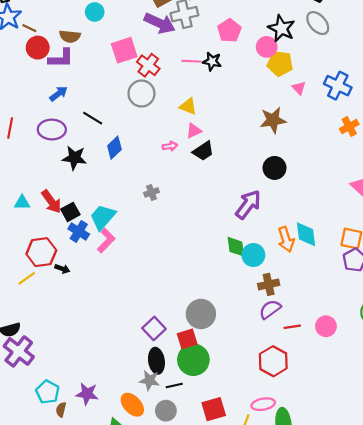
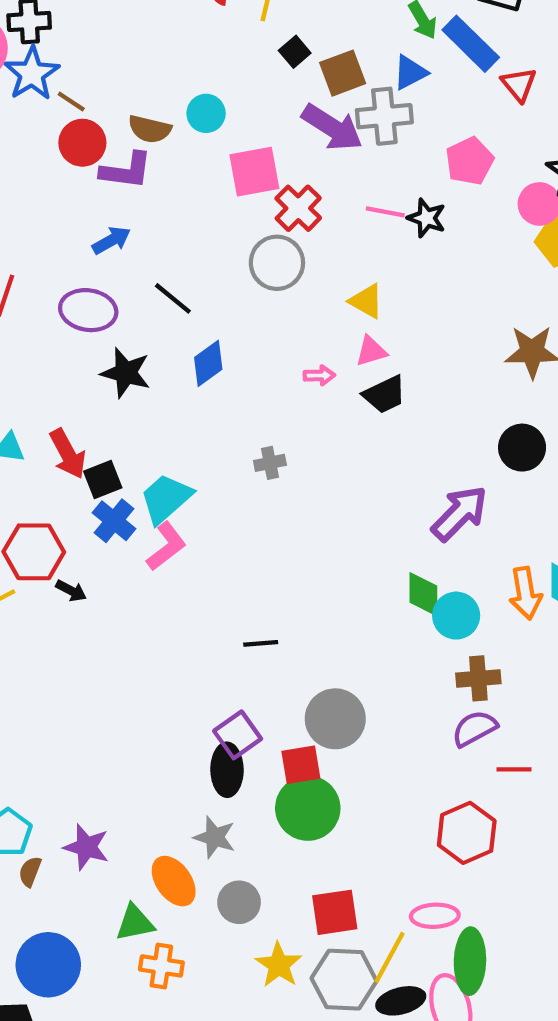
cyan circle: (95, 12) -> (206, 113), moved
black ellipse: (156, 361) -> (227, 770), moved
black line: (174, 385) -> (261, 643), moved

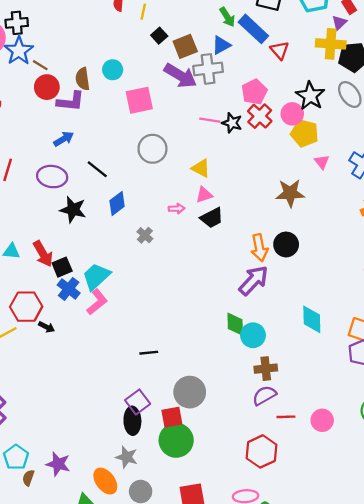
brown semicircle: (150, 129) -> (83, 79), turned 70
red cross: (298, 208) -> (260, 116), moved
gray cross: (270, 463) -> (145, 235), moved, turned -35
orange arrow: (525, 593) -> (259, 248), moved

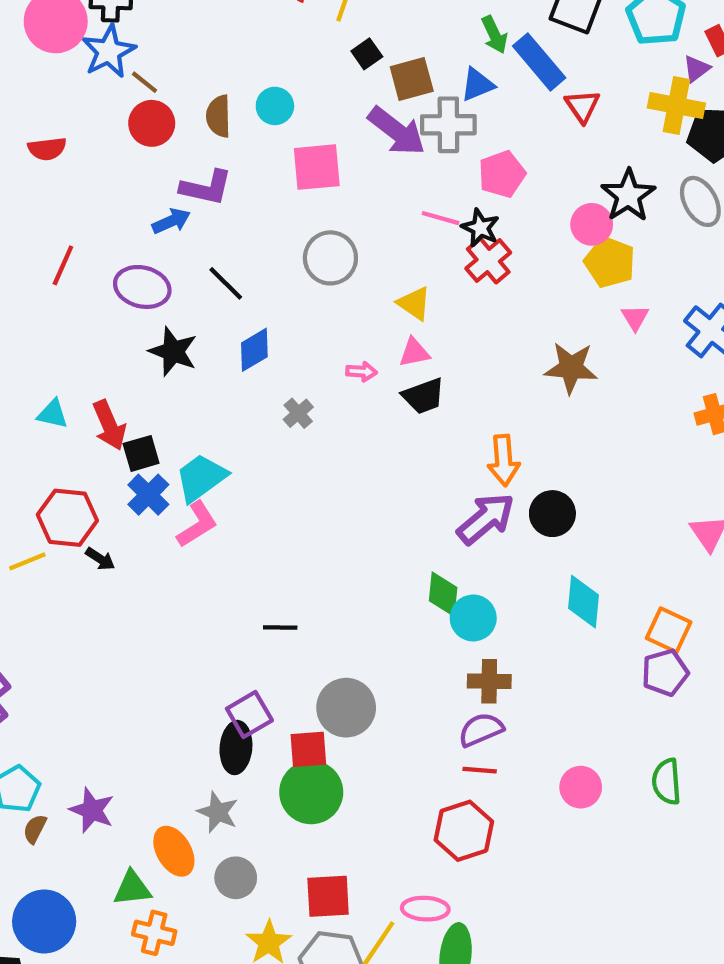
pink pentagon: (254, 92) -> (502, 174), moved
purple L-shape: (71, 101) -> (206, 188), moved
red cross: (260, 116) -> (488, 261), moved
black circle: (286, 244) -> (552, 514), moved
red line: (286, 417) -> (480, 770), moved

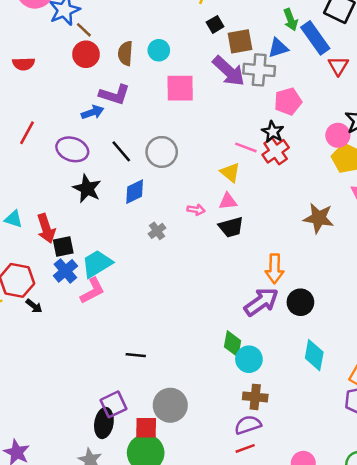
pink line: (441, 218) -> (246, 147), moved
gray circle: (330, 258) -> (162, 152), moved
red line: (480, 770) -> (245, 448), turned -30

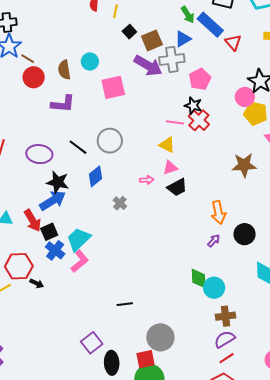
blue arrow: (93, 112) -> (53, 200), moved, size x1.5
purple arrow: (261, 302) -> (214, 241), size x0.5
purple square: (113, 404) -> (92, 343), moved

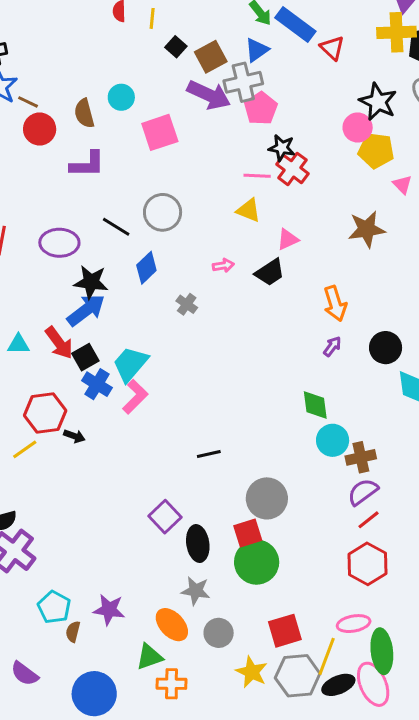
pink pentagon: (200, 79) -> (261, 108), moved
pink triangle: (170, 168) -> (288, 239), moved
black circle: (245, 234) -> (386, 348), moved
cyan circle: (214, 288) -> (333, 440), moved

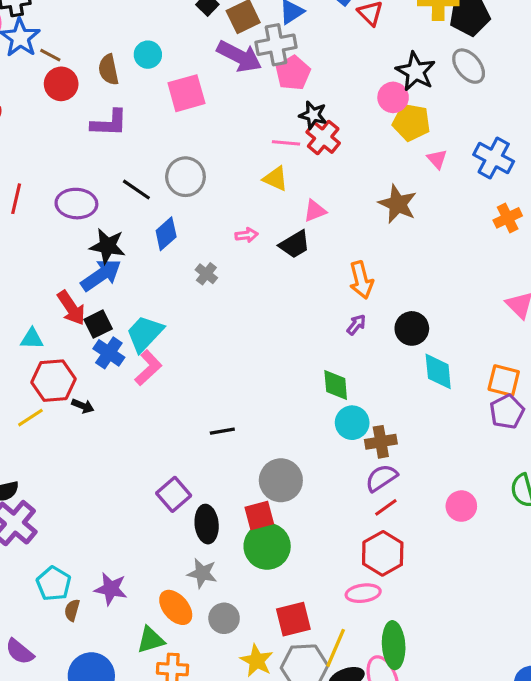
brown star: (367, 229) -> (398, 204), turned 30
cyan triangle: (18, 344) -> (32, 339), moved
pink ellipse: (354, 624) -> (363, 593), moved

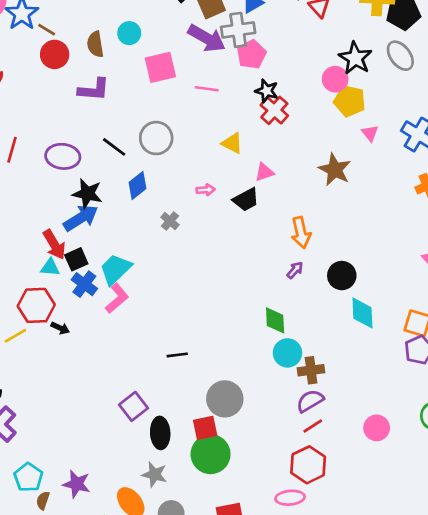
pink line: (286, 143) -> (207, 89), moved
cyan triangle: (32, 339) -> (50, 267), moved

